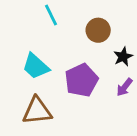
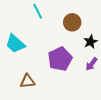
cyan trapezoid: (36, 66) -> (15, 44), moved
brown triangle: (37, 111) -> (27, 81), size x0.7

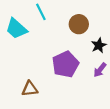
cyan trapezoid: (15, 44) -> (16, 29), moved

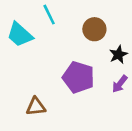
purple pentagon: (65, 64) -> (78, 77), turned -30

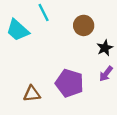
purple pentagon: (78, 77) -> (69, 83), moved

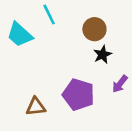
black star: (105, 48) -> (102, 55), moved

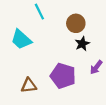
cyan trapezoid: (20, 35) -> (21, 39), moved

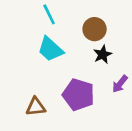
cyan trapezoid: (21, 39) -> (50, 49), moved

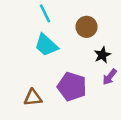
black star: (103, 55) -> (102, 55), moved

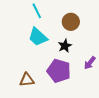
black star: (102, 55) -> (65, 46), moved

